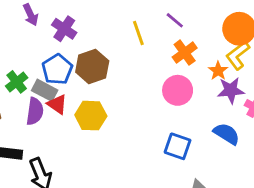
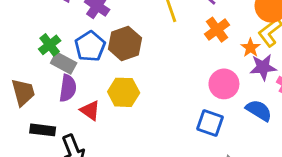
green cross: (17, 82) -> (50, 45), moved
gray rectangle: (45, 90) -> (64, 63), moved
pink circle: (178, 90) -> (224, 84), moved
red triangle: (57, 104) -> (90, 110), moved

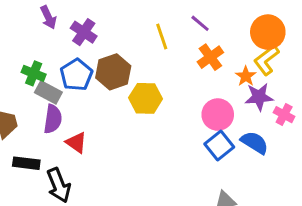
green cross: (50, 45) -> (34, 73), turned -30
yellow hexagon: (124, 92) -> (146, 98), moved
blue square: (210, 123) -> (219, 145), moved, turned 32

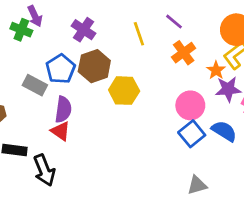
purple cross: (84, 32) -> (84, 30), moved
green cross: (34, 73) -> (21, 30), moved
purple semicircle: (53, 119) -> (63, 109), moved

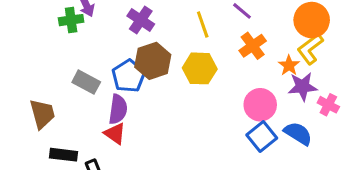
green cross: (21, 30) -> (71, 20), turned -30
blue pentagon: (61, 69) -> (129, 76), moved
yellow hexagon: (124, 91) -> (200, 68), moved

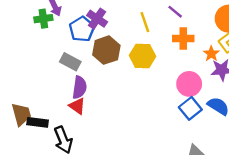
orange cross: (253, 46) -> (183, 38), turned 36
blue pentagon: (129, 76) -> (82, 29), moved
gray rectangle: (86, 82) -> (70, 62), moved
brown trapezoid: (42, 114) -> (21, 114), moved

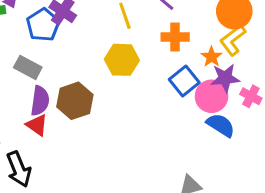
brown hexagon: (106, 50) -> (75, 101), moved
pink circle: (189, 84) -> (212, 96), moved
blue square: (190, 108) -> (184, 81), moved

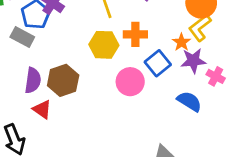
orange cross: (175, 37) -> (135, 34), moved
gray rectangle: (28, 67) -> (22, 37), moved
pink circle: (212, 96) -> (130, 82), moved
red triangle: (37, 125) -> (42, 109), moved

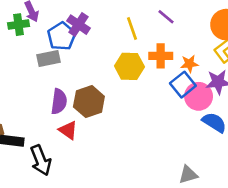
gray rectangle: (22, 37) -> (49, 58), turned -40
orange star: (181, 42) -> (189, 64), moved, turned 30
pink circle: (130, 82) -> (199, 96), moved

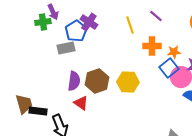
yellow hexagon: (129, 66) -> (128, 82), moved

